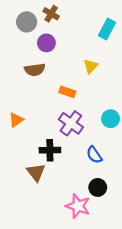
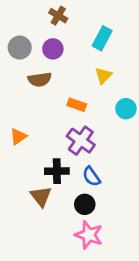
gray circle: (27, 22) -> (20, 48), moved
cyan rectangle: (107, 29) -> (102, 38), moved
cyan circle: (111, 119) -> (126, 109), moved
blue semicircle: (94, 155) -> (91, 176), moved
black circle: (98, 187) -> (85, 204), moved

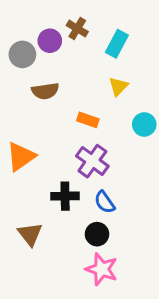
brown cross: (58, 16) -> (77, 29), moved
purple circle: (53, 49) -> (50, 41), moved
orange triangle: (18, 137) -> (21, 156), size x1.5
brown triangle: (41, 196) -> (30, 234), moved

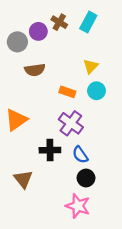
cyan rectangle: (117, 44) -> (88, 22), moved
cyan circle: (144, 124) -> (96, 91), moved
black circle: (97, 234) -> (86, 178), moved

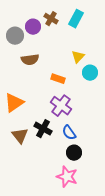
cyan circle: (96, 91) -> (90, 73), moved
black cross: (50, 150) -> (43, 129), turned 30
brown triangle: (23, 179) -> (20, 136), moved

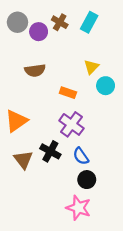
gray circle: (15, 36) -> (17, 22), moved

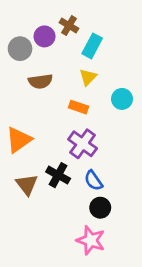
gray circle: (17, 22) -> (20, 49), moved
cyan rectangle: (89, 22) -> (92, 46), moved
yellow triangle: (91, 67) -> (88, 77), moved

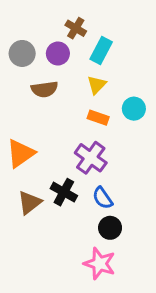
purple circle: (44, 36) -> (58, 53), moved
orange rectangle: (78, 107) -> (98, 118), moved
brown triangle: (27, 185) -> (30, 202), turned 30

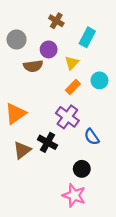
cyan rectangle: (101, 51) -> (87, 37), moved
purple circle: (58, 53) -> (49, 49), moved
orange rectangle: (98, 118) -> (73, 87), turned -64
blue semicircle: (103, 198) -> (92, 137), moved

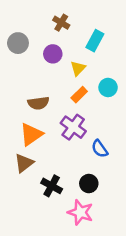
brown semicircle: (33, 66) -> (38, 103), moved
orange triangle: (15, 114) -> (31, 134), moved
black cross: (47, 142) -> (52, 186), moved

